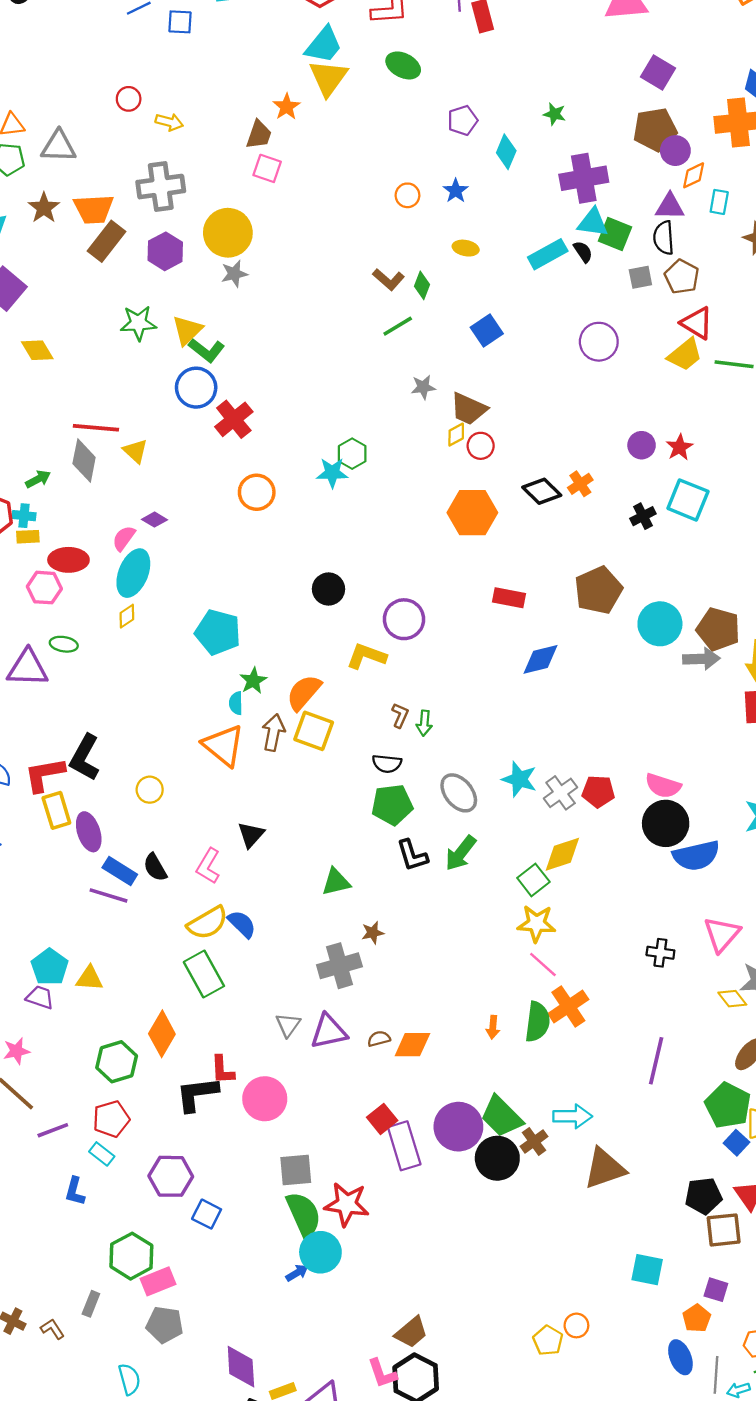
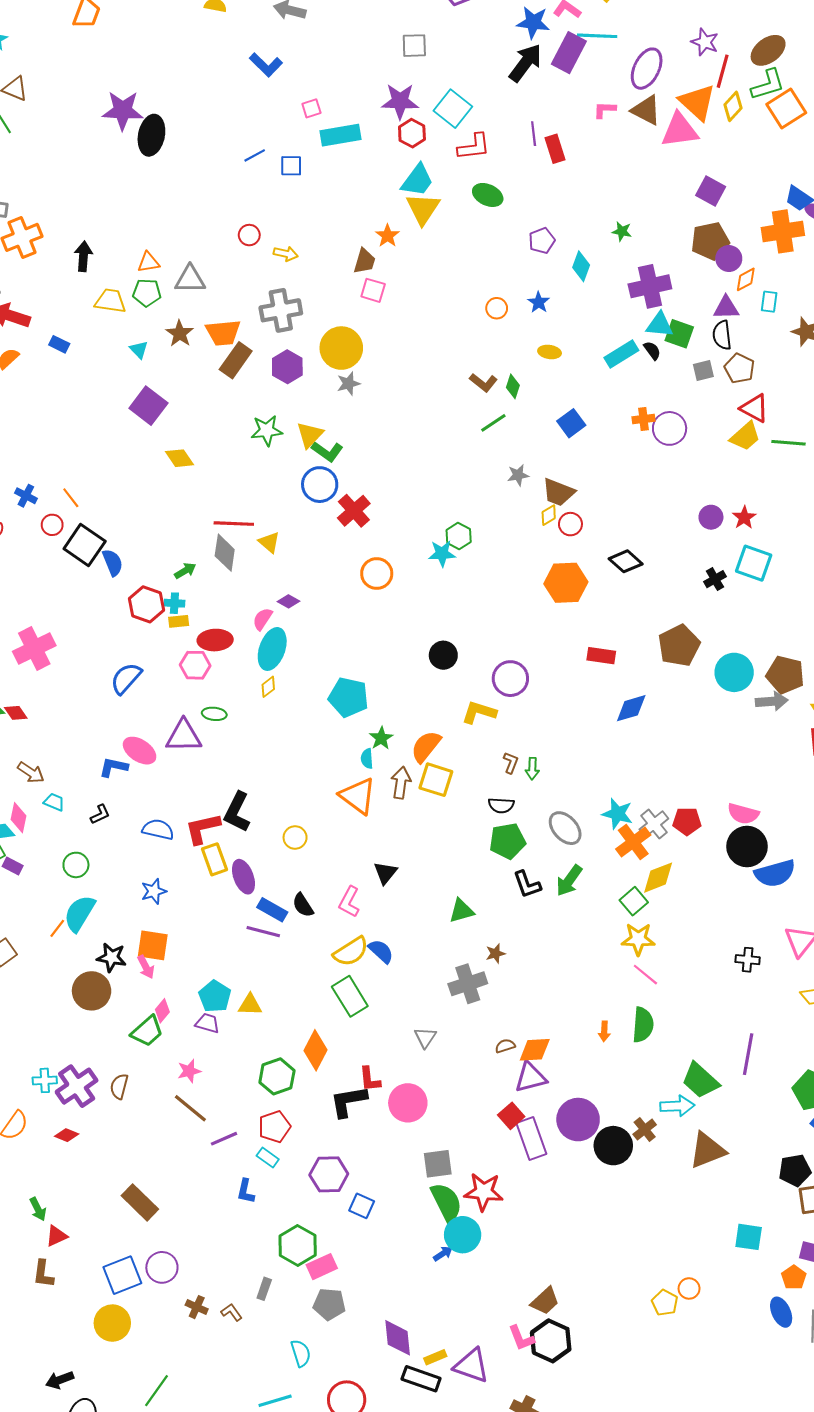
orange cross: (580, 484) -> (643, 419), moved, turned 30
orange cross: (568, 1007) -> (633, 842), moved
purple triangle: (329, 1032) -> (531, 1077), moved
green trapezoid: (501, 1117) -> (700, 1080), moved

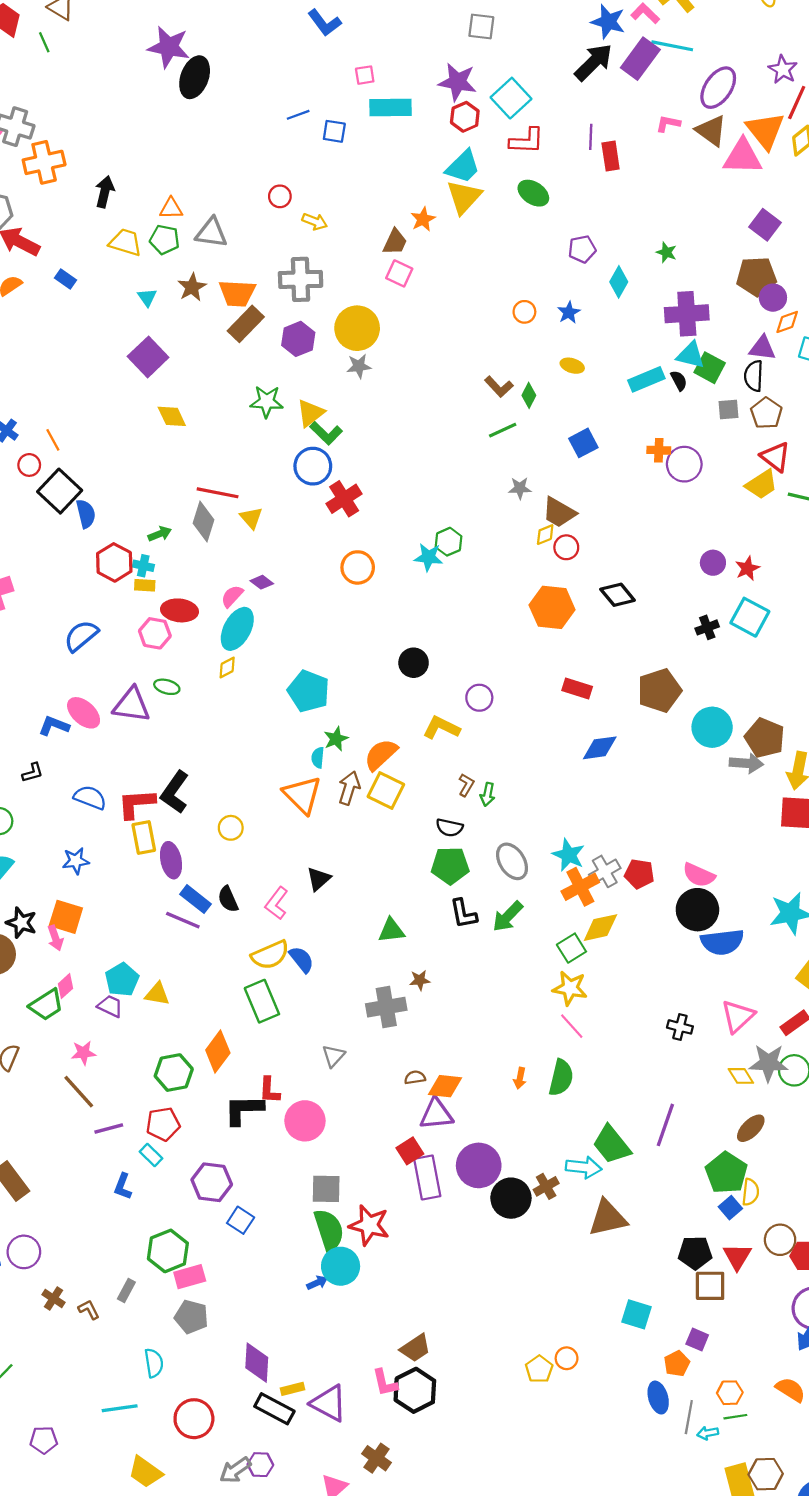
purple circle: (510, 679) -> (479, 698), size x0.7

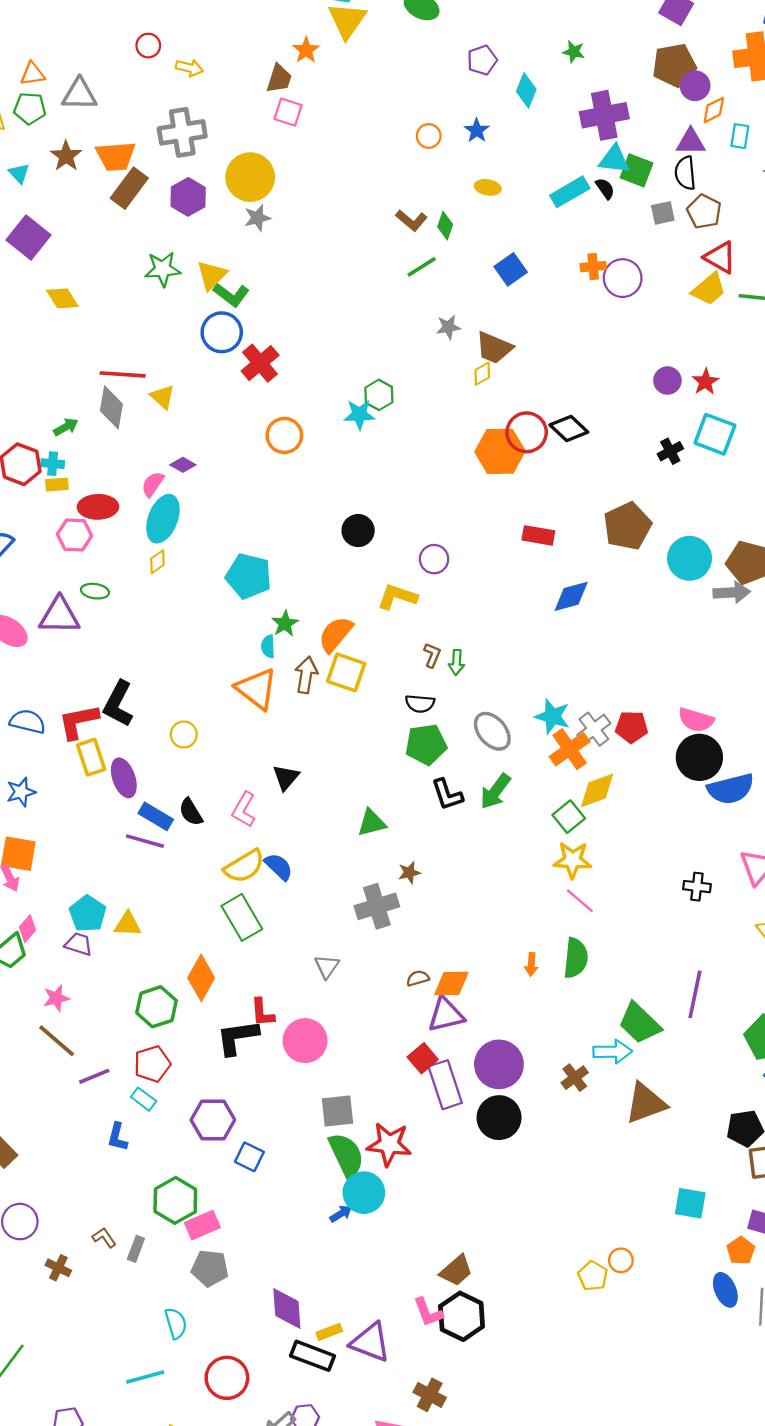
red circle: (566, 547) -> (527, 432), moved, size x1.5
black circle: (511, 1198) -> (499, 1118), moved
brown L-shape: (89, 1310) -> (104, 1238), moved

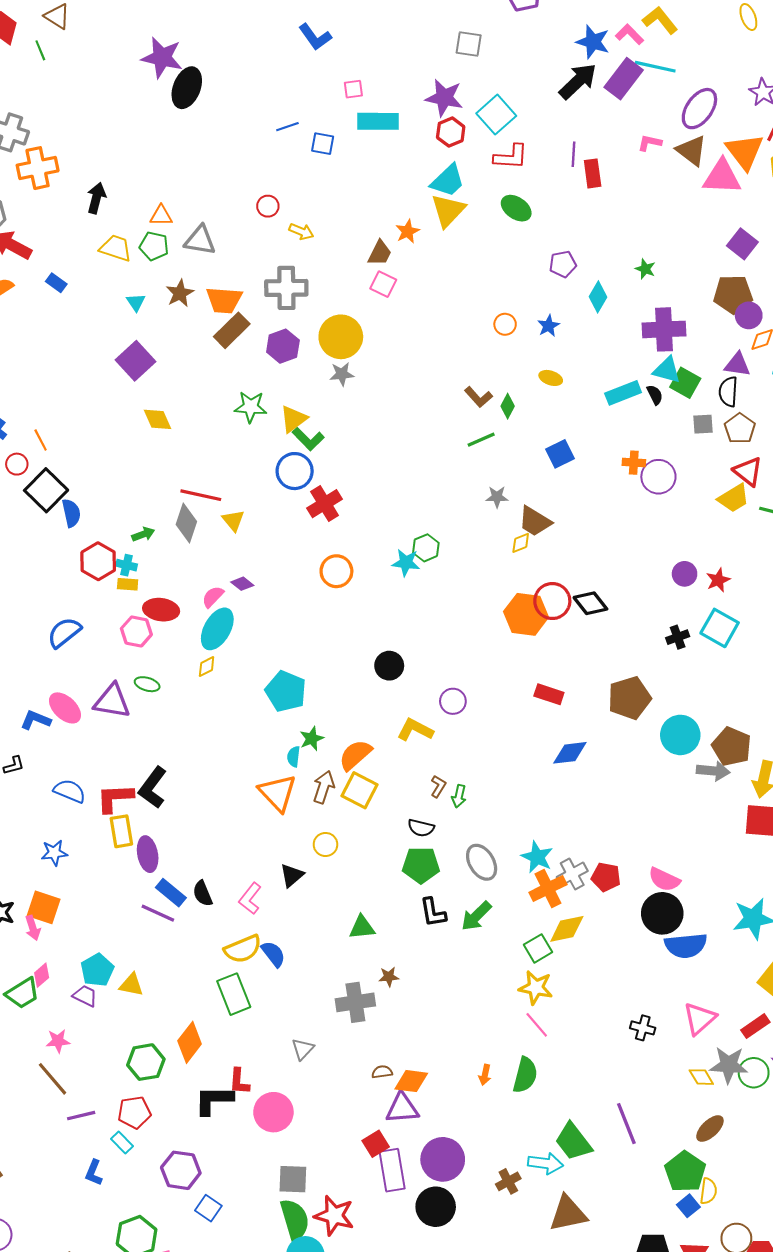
yellow circle: (184, 735) -> (325, 844), moved
purple line: (695, 994) -> (626, 1124), turned -42

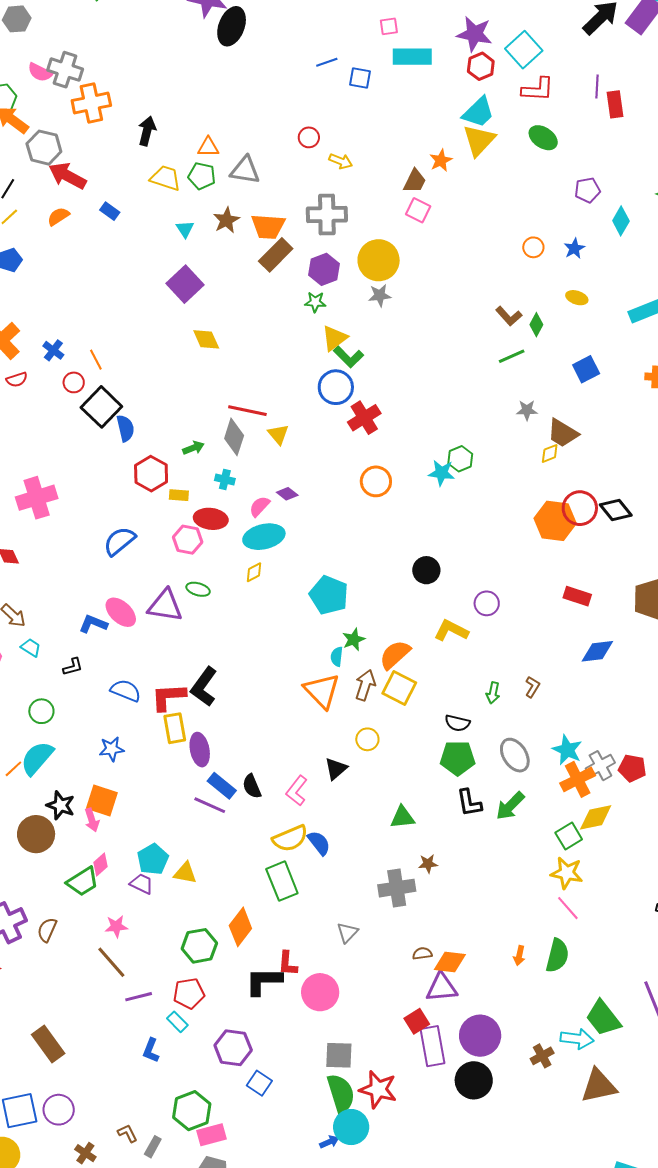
green star: (251, 407) -> (315, 302), moved, size x0.7
cyan cross: (127, 565) -> (225, 480), moved
cyan ellipse: (217, 629) -> (264, 537), turned 48
brown L-shape: (438, 786) -> (532, 687), moved

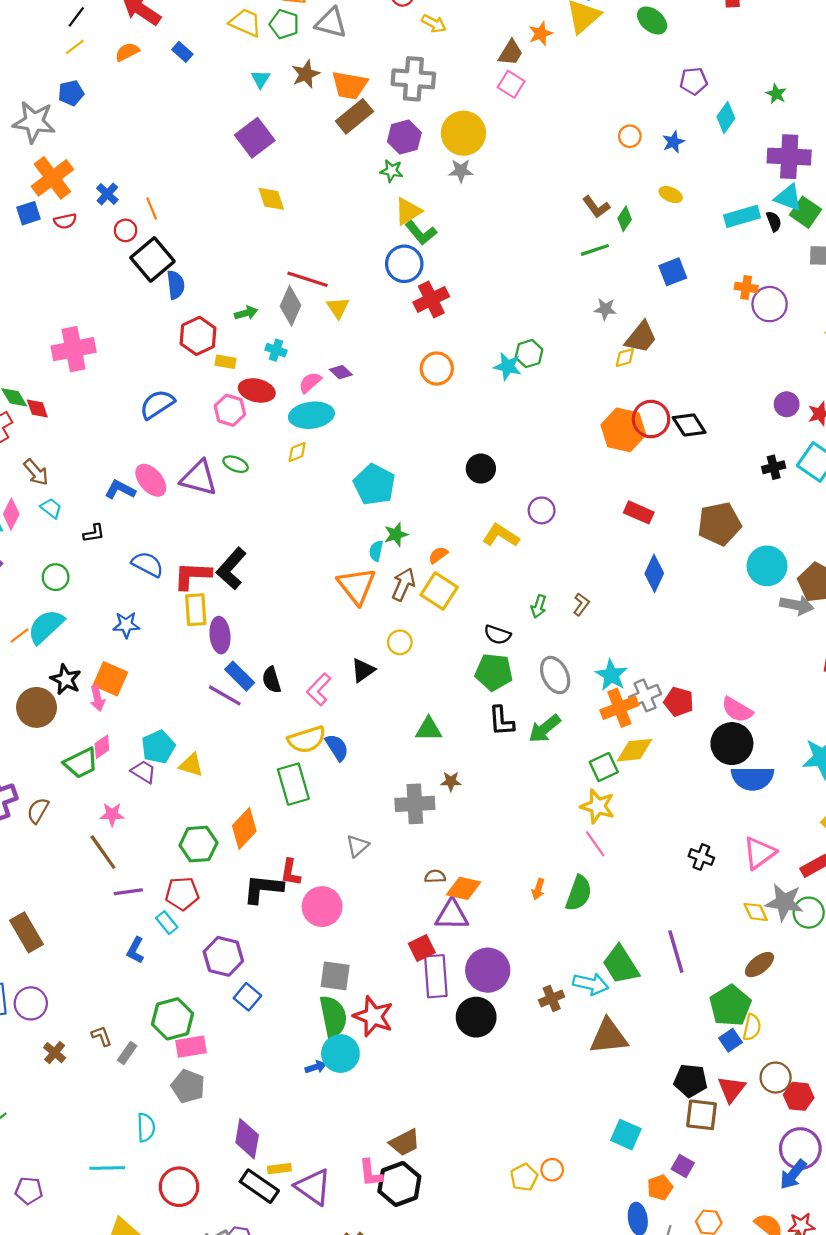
brown trapezoid: (563, 433) -> (641, 337), turned -88
blue diamond: (597, 651) -> (654, 573), turned -64
orange semicircle: (395, 655) -> (438, 555), size x0.6

